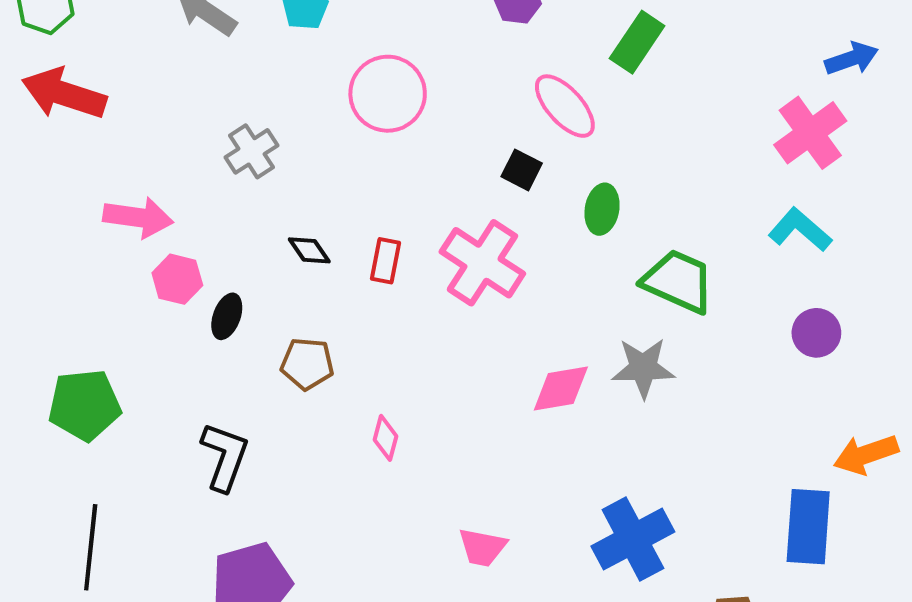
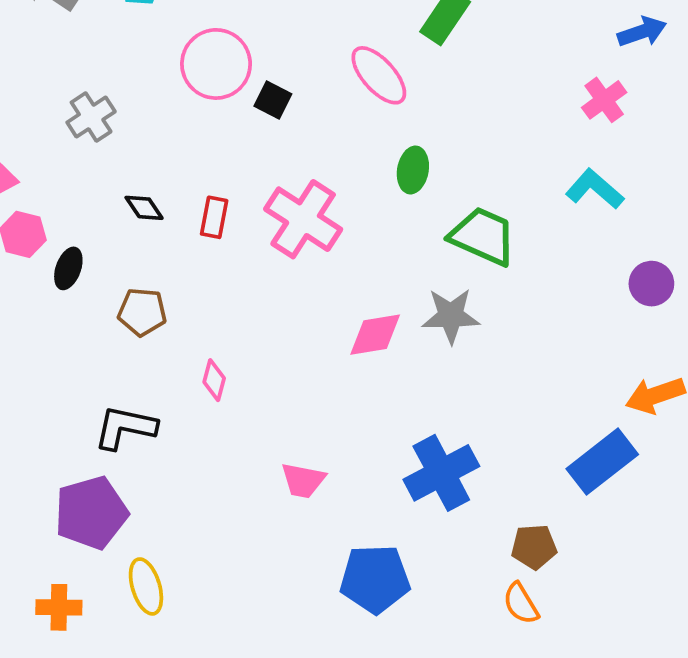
pink cross: (810, 133) -> (604, 100), size x0.7
black square: (522, 170) -> (273, 100), moved
purple circle: (816, 333) -> (651, 284), moved
black L-shape: (225, 457) -> (125, 427), moved, turned -98
blue rectangle: (808, 527) -> (602, 462), turned 48

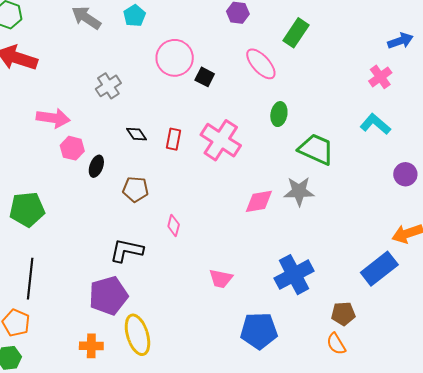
yellow ellipse: (146, 586) -> (137, 335), size x1.4

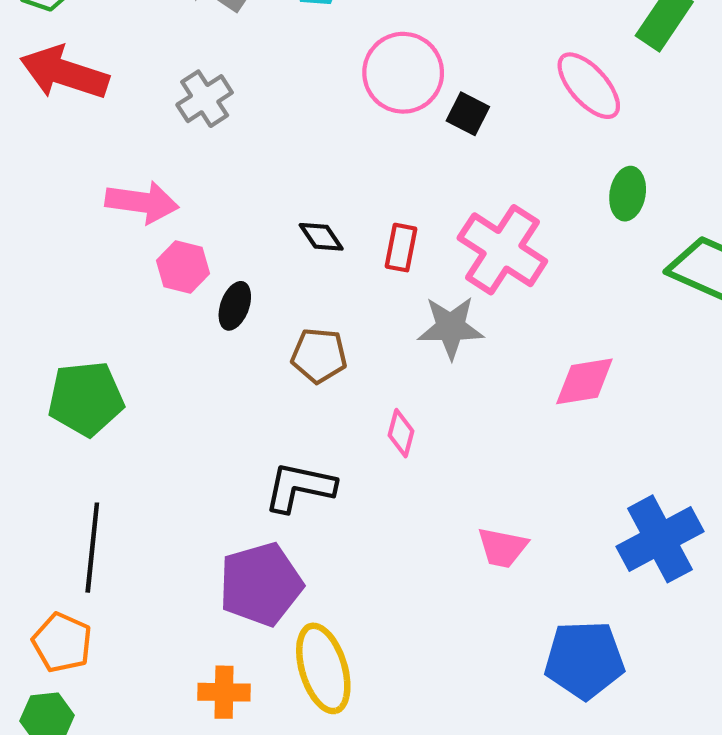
gray cross: (108, 86) -> (205, 99), moved
gray star: (299, 191) -> (451, 327), moved

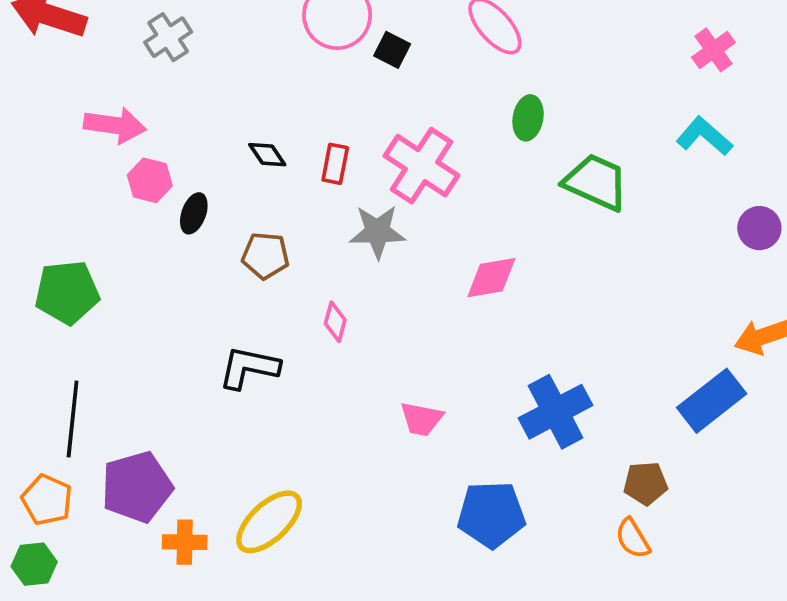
purple pentagon: (261, 584) -> (137, 487), moved
yellow ellipse: (323, 668) -> (269, 522), turned 64

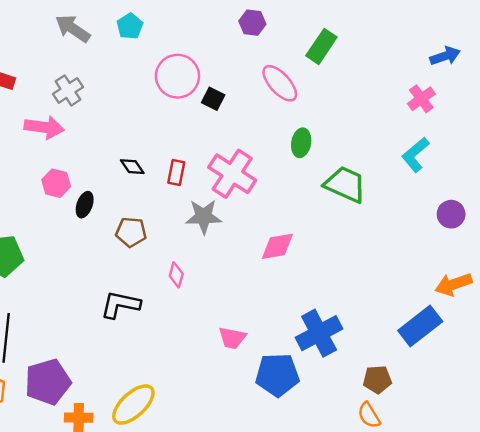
pink arrow: (115, 125) -> (44, 127), moved
cyan L-shape: (704, 136) -> (415, 155), turned -81
blue pentagon: (491, 515) -> (277, 375), moved

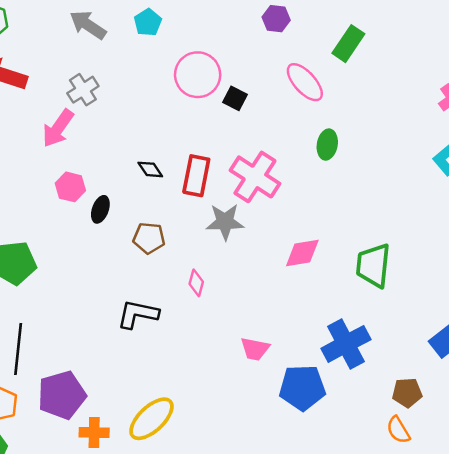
pink arrow: (44, 127) -> (58, 128), turned 117
red rectangle: (176, 173) -> (196, 176), size x1.5
green trapezoid: (345, 184) -> (373, 265), moved, turned -108

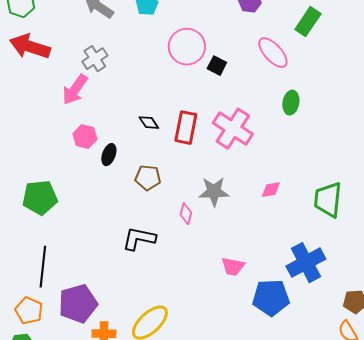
gray star: (225, 222) -> (214, 192), moved
pink diamond: (302, 253) -> (271, 190), size x0.7

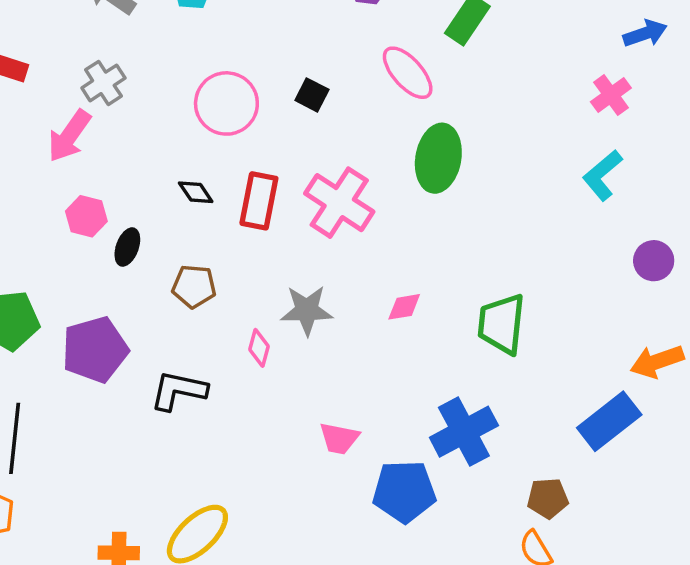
pink circle: (187, 47) -> (226, 103), moved
green ellipse: (291, 103) -> (438, 158), size x1.6
purple pentagon: (78, 304) -> (95, 350), moved

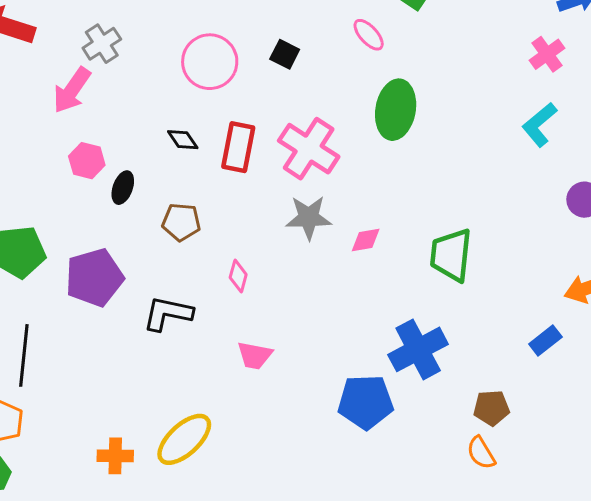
pink ellipse: (408, 73) -> (369, 35), size x0.7
gray star: (307, 310) -> (309, 218), moved
blue rectangle: (609, 421) -> (545, 340), size x0.6
pink trapezoid: (339, 438) -> (255, 355), moved

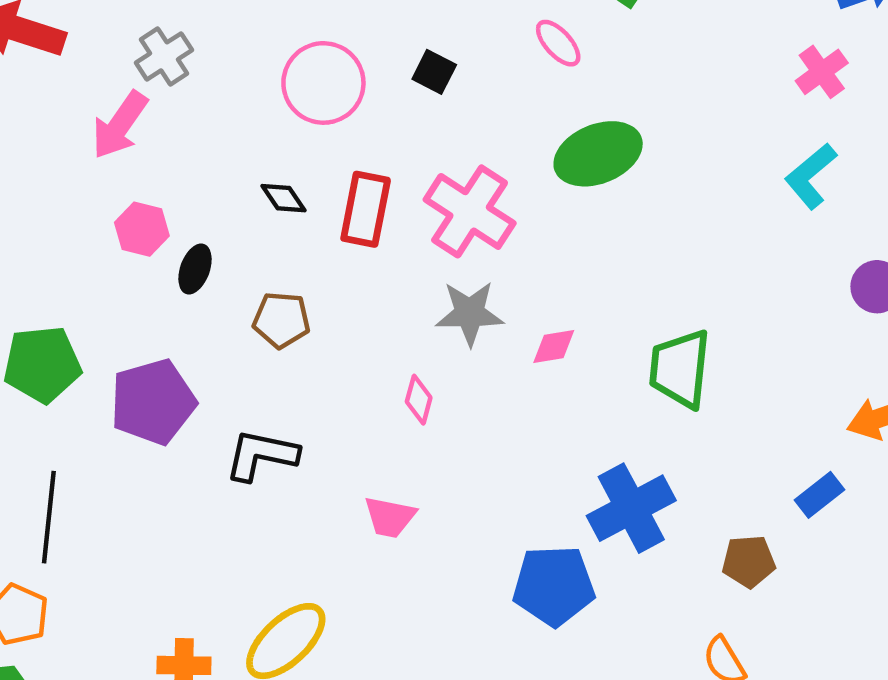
green ellipse: (396, 110) -> (598, 154), turned 58
pink diamond: (238, 276) -> (419, 400), moved
brown pentagon: (491, 408) -> (749, 561), moved

